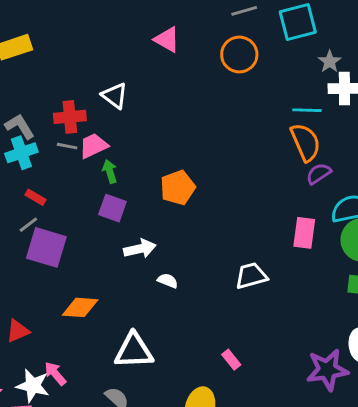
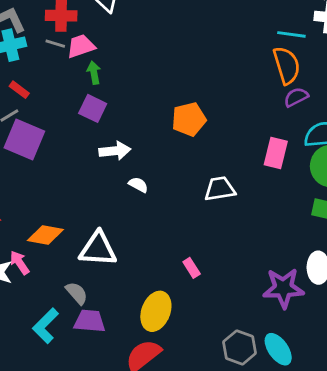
orange pentagon: (178, 188) -> (189, 119), moved
orange diamond: (80, 307) -> (45, 235), moved

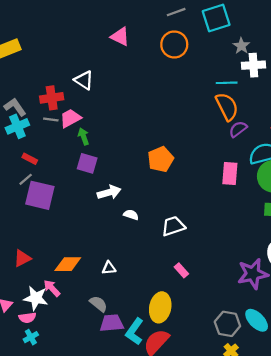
white trapezoid: (220, 189) -> (173, 226), moved
white triangle: (98, 249) -> (109, 268), size x0.5
cyan L-shape: (46, 326) -> (135, 331), moved

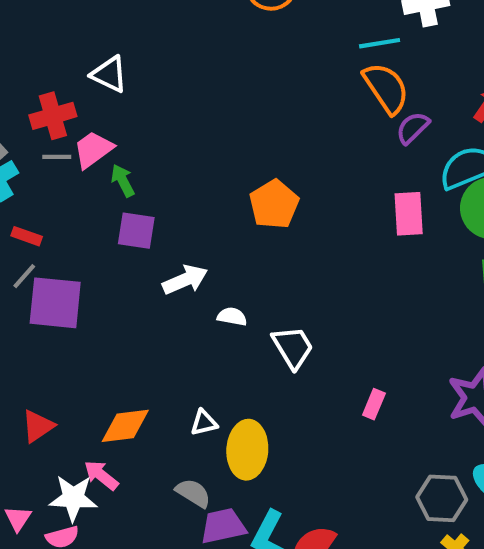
white trapezoid: (173, 226) -> (293, 347), moved, turned 85
pink rectangle: (181, 270) -> (374, 404), moved, turned 72
yellow ellipse: (160, 307) -> (247, 450), moved

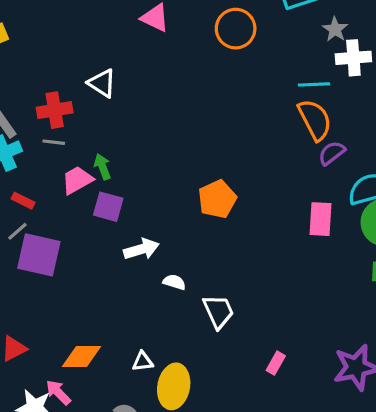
pink trapezoid: (93, 149) -> (77, 180), moved

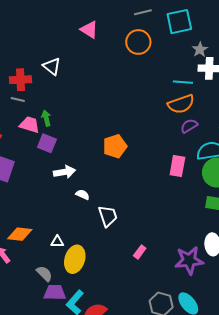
orange semicircle: (315, 120) -> (181, 104), turned 92
pink trapezoid: (77, 180) -> (30, 125), turned 40

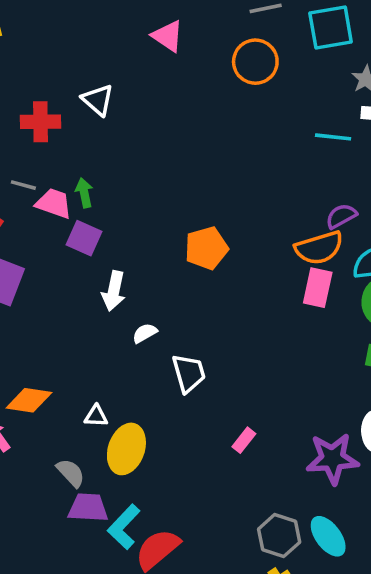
gray line: (18, 100) -> (23, 185), moved
orange semicircle: (181, 104) -> (319, 248), moved
white arrow: (64, 172) -> (114, 291), turned 110
white semicircle: (83, 195) -> (145, 333), turned -56

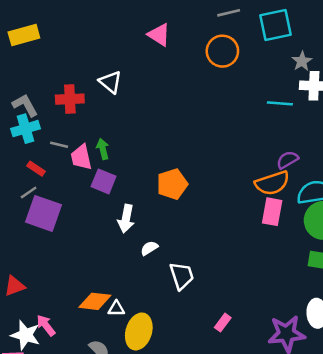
pink trapezoid: (54, 203) -> (81, 157), turned -120
orange pentagon: (206, 248) -> (172, 184), moved
orange diamond: (29, 400) -> (95, 301), moved

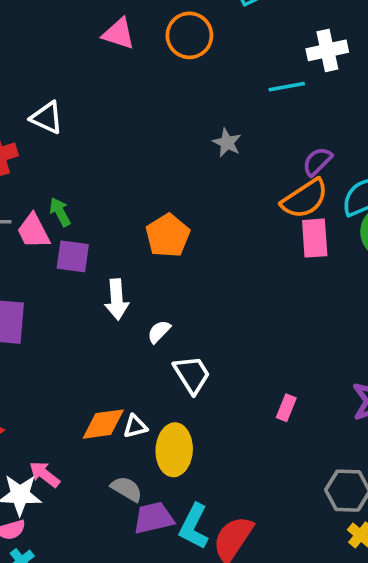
pink triangle: (159, 35) -> (119, 34), moved
gray star: (302, 61) -> (227, 143), moved
white trapezoid: (182, 276) -> (192, 375), moved

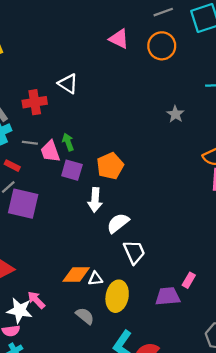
orange pentagon: (168, 236) -> (110, 166), moved
white semicircle: (159, 332) -> (118, 223), size x1.5
purple trapezoid: (154, 518) -> (168, 296), moved

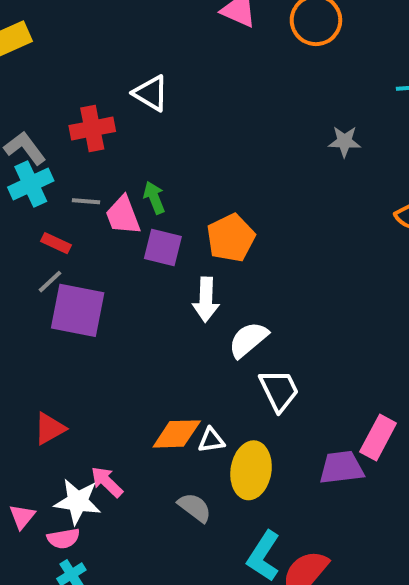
gray star: (175, 114) -> (344, 141), turned -30
pink rectangle: (189, 280) -> (378, 437), size x1.5

